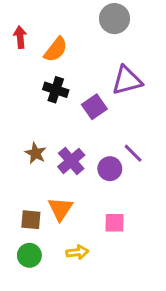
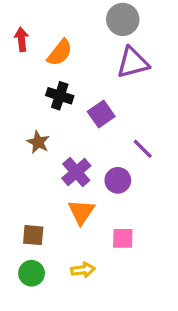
purple triangle: (127, 80) -> (133, 63), moved
brown star: (36, 153) -> (38, 142), moved
purple line: (133, 153) -> (143, 149), moved
orange triangle: (60, 209) -> (81, 212), moved

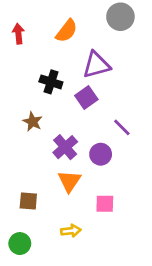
gray circle: (123, 19) -> (120, 17), moved
orange semicircle: (60, 53) -> (67, 31), moved
purple triangle: (133, 63) -> (96, 65), moved
green circle: (32, 273) -> (20, 244), moved

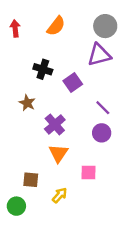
gray circle: (120, 17) -> (105, 26), moved
purple triangle: (96, 65) -> (99, 55), moved
purple circle: (101, 154) -> (102, 133), moved
brown square: (28, 201) -> (31, 180), moved
yellow arrow: (71, 231) -> (60, 195), turned -42

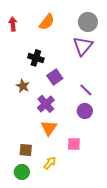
purple triangle: (99, 55) -> (83, 46), turned -35
purple square: (73, 82) -> (55, 77), moved
green circle: (16, 206) -> (22, 172), moved

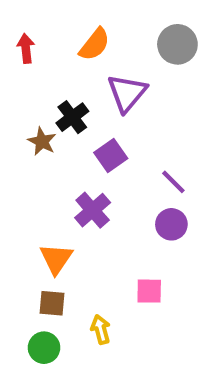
purple triangle: (83, 46) -> (127, 93), moved
black cross: (36, 58) -> (72, 117), turned 35
brown star: (23, 86) -> (42, 141), moved
orange triangle: (49, 128) -> (56, 259), moved
yellow arrow: (50, 163) -> (101, 329), turned -56

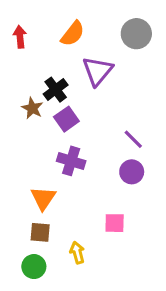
purple square: (111, 156) -> (66, 119), moved
purple cross: (93, 210) -> (71, 161), turned -32

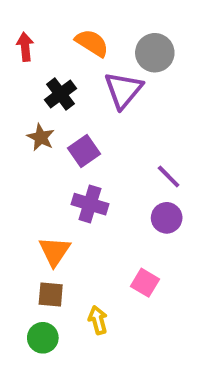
orange semicircle: (73, 34) -> (92, 43), turned -96
gray circle: (136, 34) -> (155, 53), moved
black cross: (56, 90) -> (60, 94), moved
pink square: (115, 223) -> (145, 283), turned 30

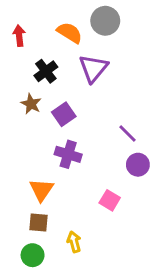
gray circle: (155, 53) -> (105, 21), moved
purple circle: (167, 218) -> (138, 165), moved
pink square: (145, 283) -> (110, 200), moved

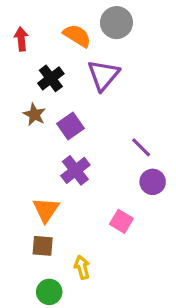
purple cross: (68, 154) -> (75, 170), turned 35
green circle: (33, 255) -> (49, 292), moved

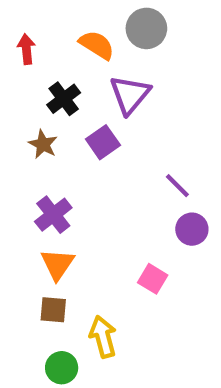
purple square: (71, 126) -> (103, 142), moved
purple cross: (75, 170) -> (53, 215), moved
yellow arrow: (82, 267) -> (103, 337), size x1.4

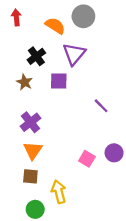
red arrow: (26, 49) -> (16, 17), moved
purple square: (103, 142) -> (59, 81), turned 36
purple circle: (192, 229) -> (114, 153), moved

